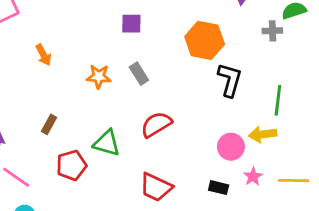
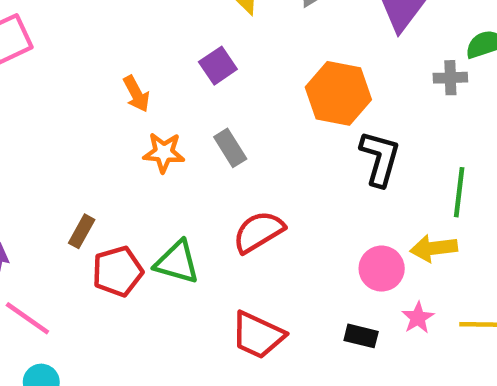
purple square: (131, 24) -> (218, 66), turned -35
orange arrow: (43, 55) -> (136, 94), moved
red pentagon: (71, 165) -> (118, 271), moved

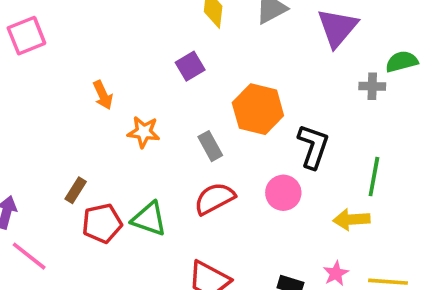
orange hexagon: (338, 93) -> (258, 109), moved
orange arrow: (136, 94) -> (103, 95), moved
gray rectangle: (230, 148) -> (210, 146), moved
pink circle: (382, 269) -> (283, 193), moved

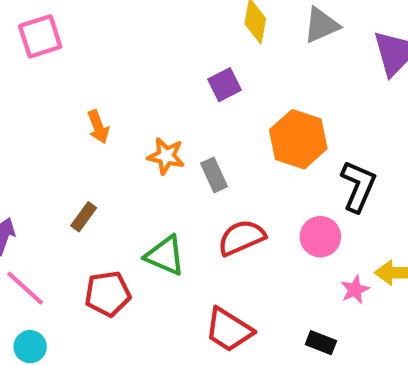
orange arrow: (103, 95) -> (98, 127), moved
gray rectangle: (210, 146) -> (214, 175), moved
red pentagon: (102, 223) -> (108, 294), moved
pink star: (336, 273) -> (355, 290), moved

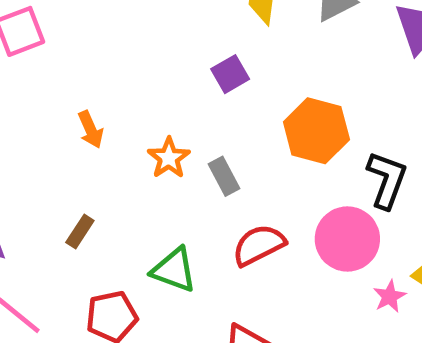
orange star: (166, 156) -> (169, 158), turned 30
pink circle: (320, 237) -> (347, 239), size x1.4

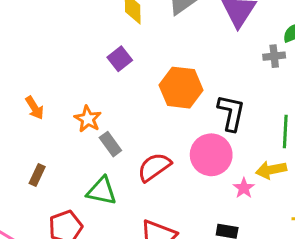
gray rectangle: (224, 176) -> (110, 144), moved

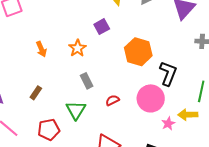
orange star: (88, 119) -> (77, 48), moved
red semicircle: (154, 167) -> (112, 100), size x0.6
green triangle: (102, 191) -> (76, 110), turned 40

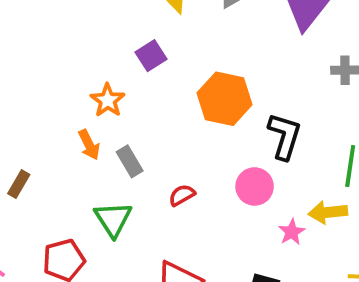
orange arrow: (41, 49) -> (89, 145), moved
brown rectangle: (36, 93) -> (19, 184), moved
pink circle: (151, 98) -> (255, 186), size x0.7

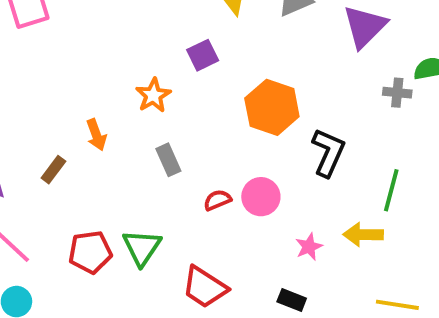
orange arrow: (89, 145) -> (96, 135), moved
pink circle: (255, 186) -> (261, 197), moved
green triangle: (113, 219) -> (142, 247), moved
pink star: (292, 232) -> (309, 247), moved

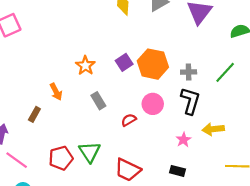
purple square: (203, 55) -> (124, 62), moved
gray cross: (397, 93) -> (189, 72), moved
black L-shape: (328, 152) -> (190, 101), moved
green line: (391, 190) -> (225, 72), moved, turned 35
pink circle: (261, 197) -> (153, 104), moved

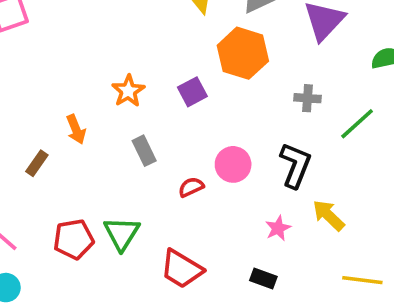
orange hexagon: (153, 64) -> (243, 53), moved
gray cross: (189, 72) -> (308, 98), moved
yellow arrow: (213, 129) -> (328, 215), turned 45

